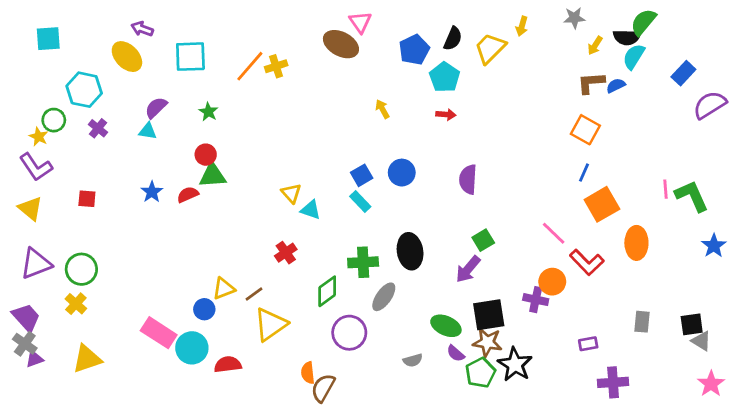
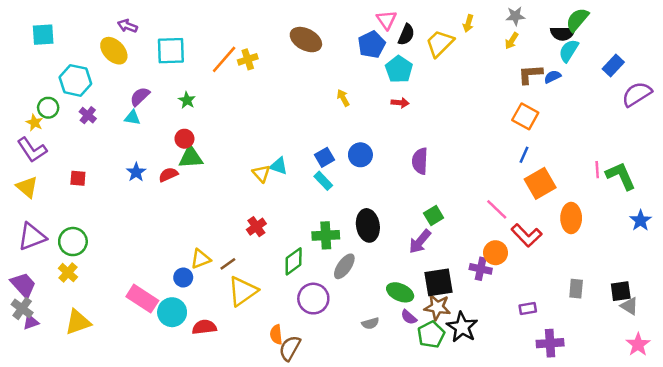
pink triangle: (360, 22) -> (386, 20), moved
yellow arrow: (595, 45) -> (512, 41), moved
cyan triangle: (311, 210) -> (279, 166), moved

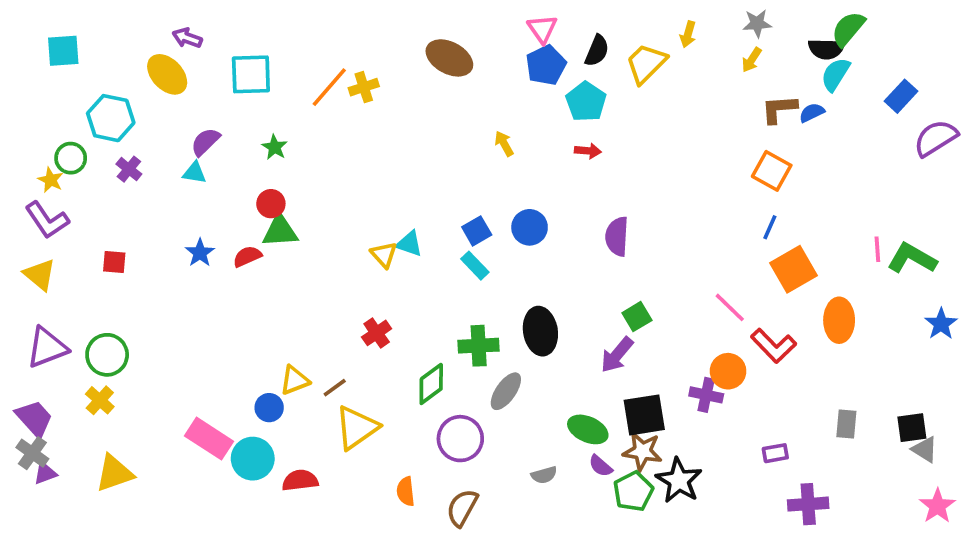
pink triangle: (386, 20) -> (542, 29), moved
green L-shape: (621, 176) -> (912, 258), turned -36
brown semicircle: (290, 348) -> (462, 508), moved

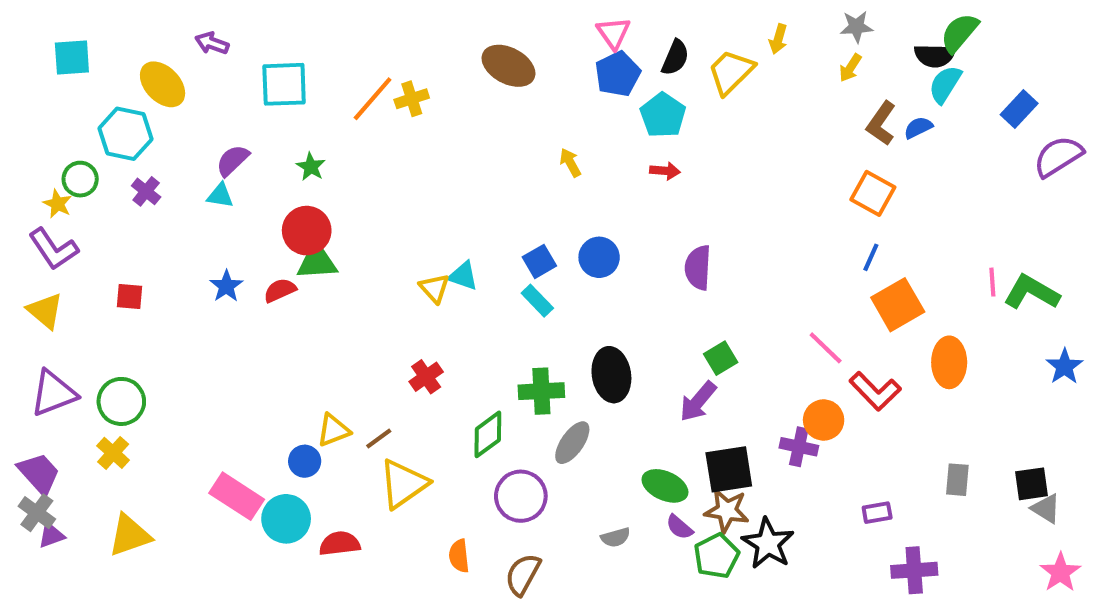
yellow ellipse: (167, 74) -> (163, 84), moved
brown L-shape: (779, 109) -> (881, 123), turned -51
red circle: (271, 204) -> (307, 231), size x1.5

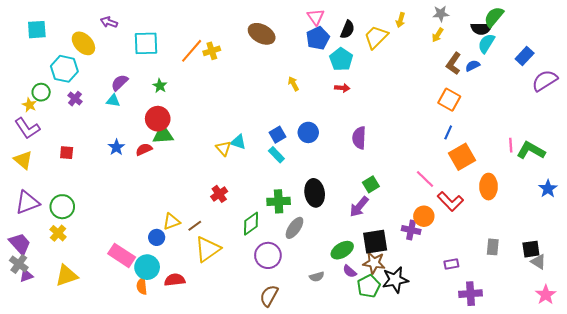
green ellipse: (665, 486) -> (342, 250), turned -55
black star: (768, 544) -> (395, 280), turned 30
orange semicircle: (459, 556) -> (142, 286), moved

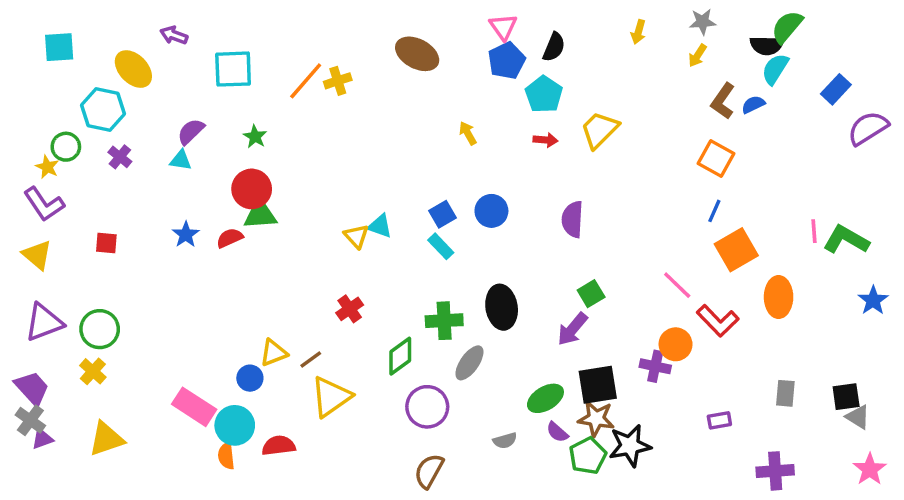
yellow trapezoid: (376, 37) -> (600, 130), moved
purple cross: (470, 294) -> (775, 471), moved

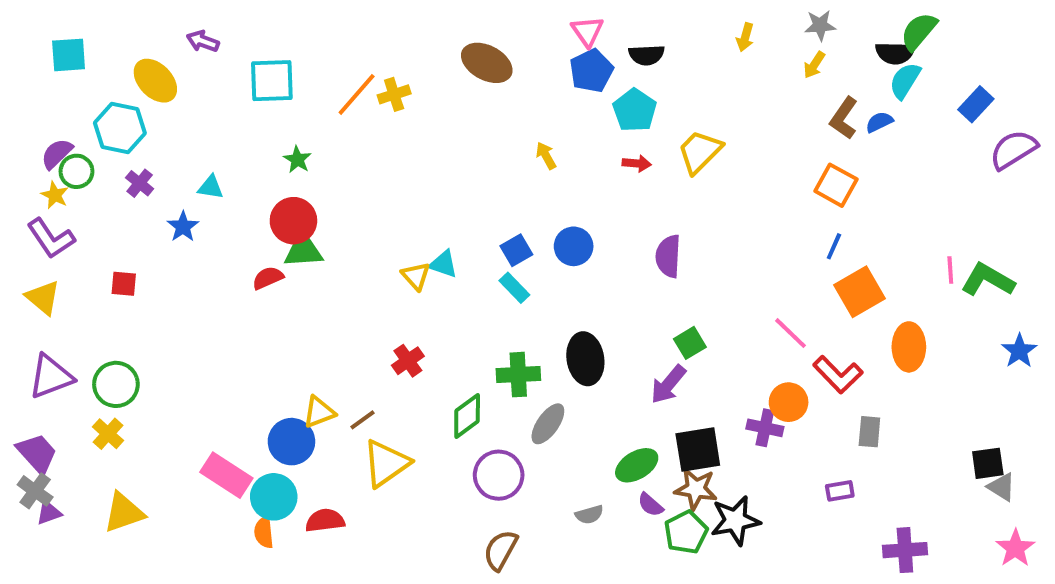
black semicircle: (554, 47) -> (647, 55), turned 64
purple semicircle: (191, 132) -> (57, 154), moved
blue star: (186, 235) -> (183, 227), moved
blue circle: (250, 378) -> (291, 442), size x1.5
gray rectangle: (785, 393) -> (869, 432), moved

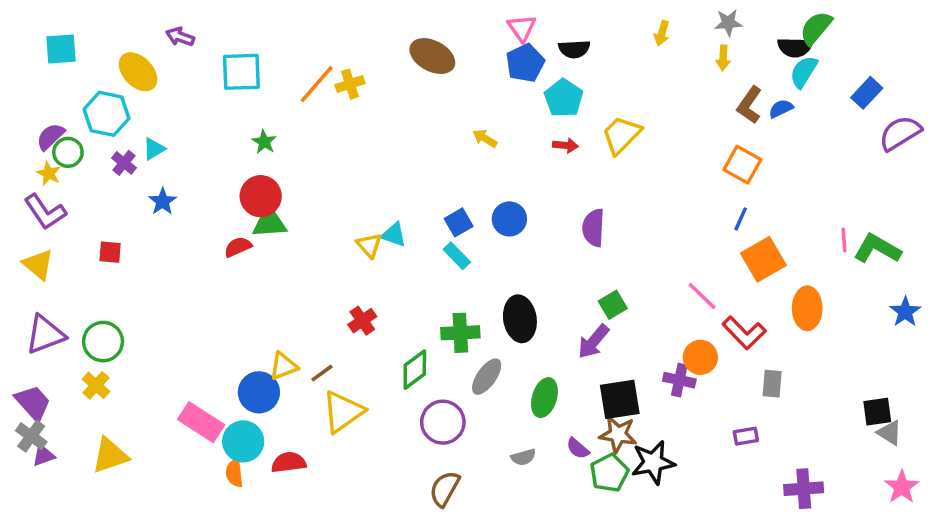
yellow arrow: (814, 65) -> (723, 58), turned -30
yellow arrow: (546, 156) -> (485, 138), turned -30
cyan triangle: (211, 187) -> (154, 149), moved, turned -40
green ellipse: (637, 465) -> (544, 398), moved, turned -42

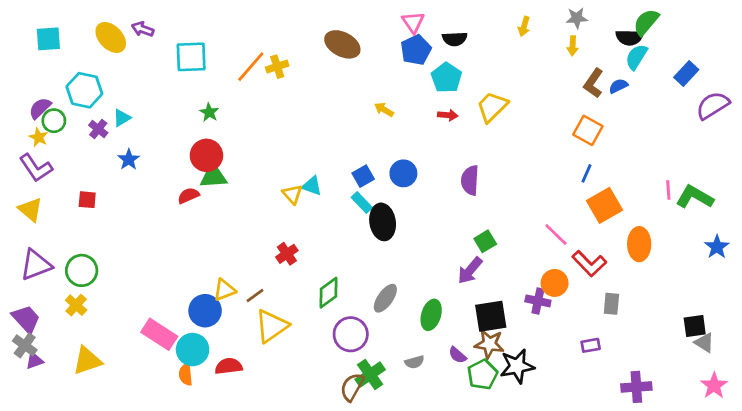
yellow ellipse: (138, 72) -> (111, 37), moved
black ellipse: (520, 319) -> (383, 222), moved
green cross: (460, 333) -> (370, 374), moved, turned -32

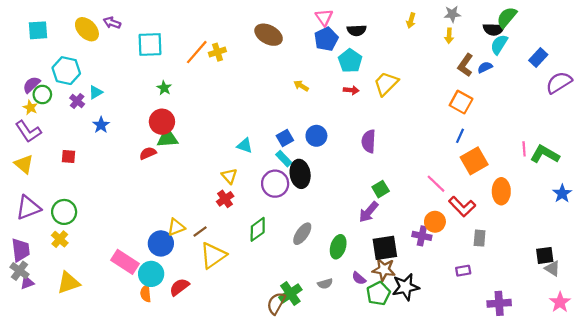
yellow triangle: (292, 194) -> (229, 176), moved
purple trapezoid: (26, 319) -> (21, 250), turned 35
purple circle: (351, 334) -> (275, 184), moved
red semicircle: (229, 366) -> (179, 287), turned -30

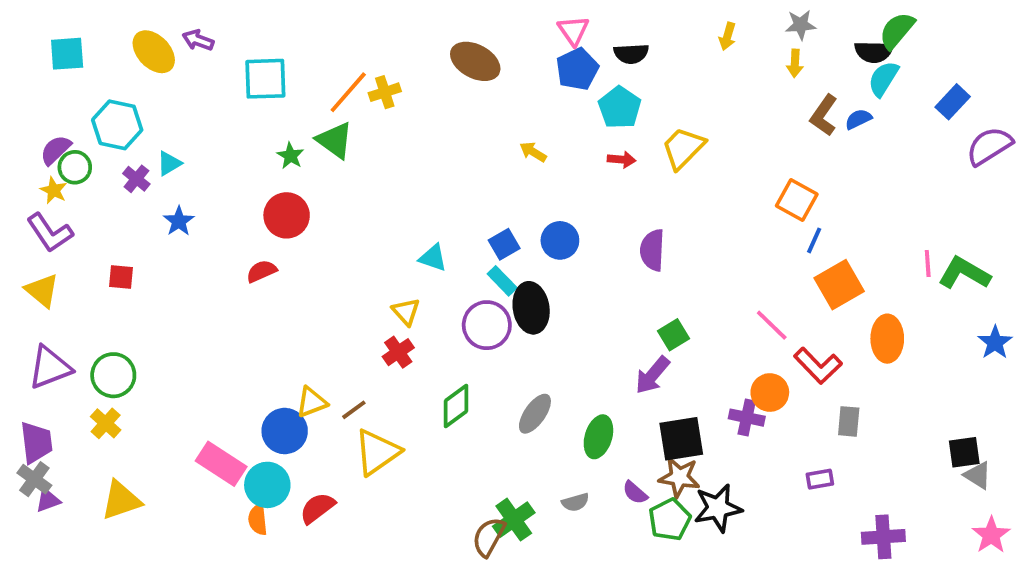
orange square: (461, 102) -> (797, 200), moved
green triangle: (167, 138) -> (335, 140), moved, turned 40

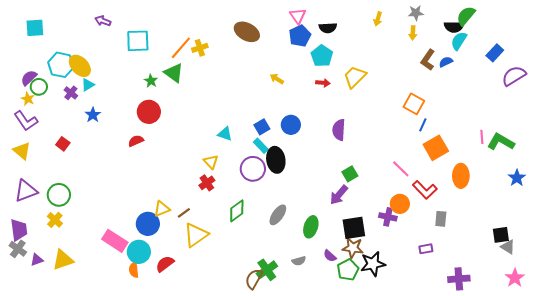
yellow ellipse: (154, 52) -> (80, 66), moved
red square: (121, 277) -> (63, 144), turned 32
purple triangle: (48, 500) -> (37, 260), moved

